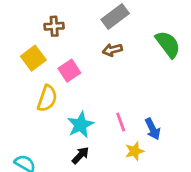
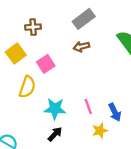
cyan star: (80, 125) -> (55, 109), turned 30

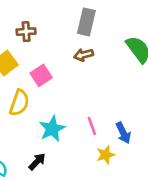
gray rectangle: (84, 19) -> (86, 22), turned -40
cyan star: (55, 109) -> (52, 129), turned -30
black arrow: (55, 134) -> (37, 162), moved

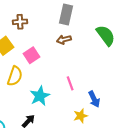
pink line: (92, 126) -> (70, 83), moved

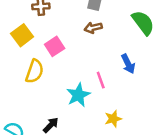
cyan star: (40, 96) -> (78, 95), moved
blue arrow: (94, 99) -> (128, 64), moved

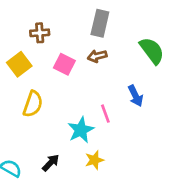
pink square: (55, 46) -> (64, 64), moved, turned -30
yellow star: (113, 119) -> (94, 160), moved

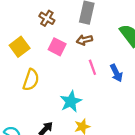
brown cross: (40, 33) -> (47, 18), moved, turned 35
pink line: (105, 114) -> (92, 67), moved

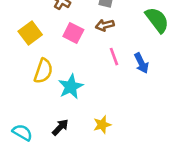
cyan star: (71, 101) -> (71, 87), moved

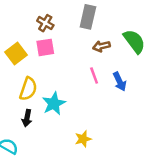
brown arrow: (105, 25) -> (101, 46), moved
pink square: (73, 33) -> (45, 47), moved, turned -36
black arrow: (60, 127) -> (27, 118), moved, turned 147

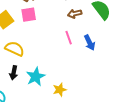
yellow semicircle: (28, 89) -> (15, 49), turned -84
cyan star: (54, 104) -> (36, 77), moved

